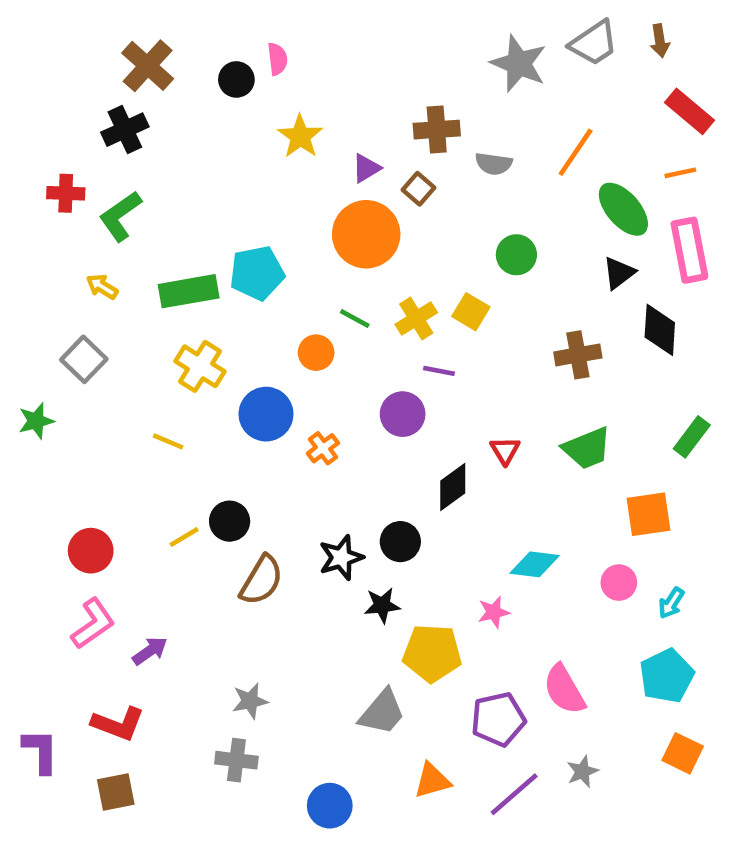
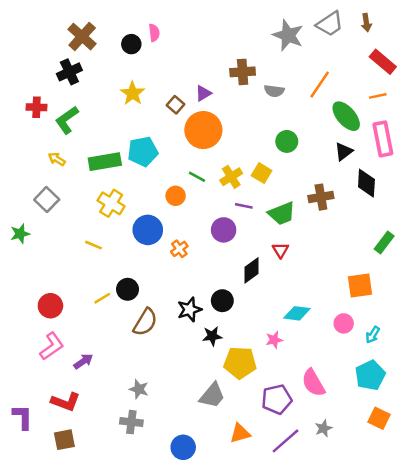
yellow star: (300, 136) -> (133, 93), moved
brown square: (419, 189) -> (176, 105), moved
green trapezoid: (587, 448) -> (282, 213), moved
gray star: (250, 701) -> (139, 389), turned 30

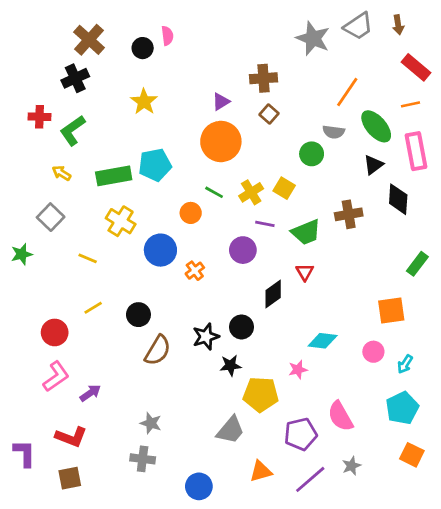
gray semicircle: (274, 91) -> (334, 132), moved
brown square: (176, 105) -> (269, 114), moved
yellow line: (93, 245) -> (88, 258), moved
yellow line: (102, 298) -> (93, 308), moved

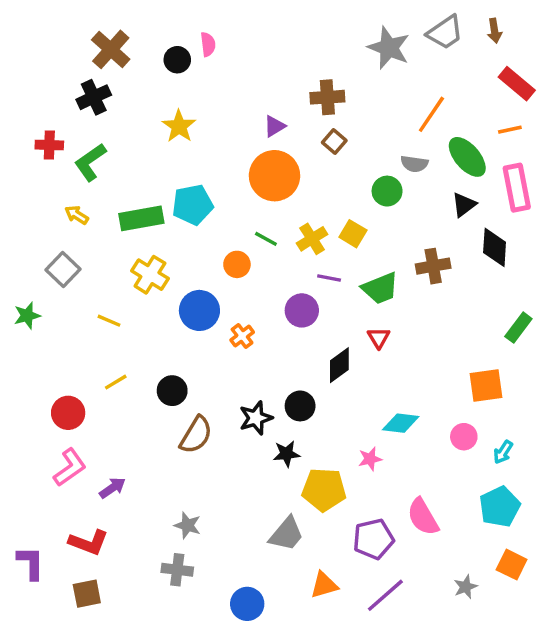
gray star: (351, 466) -> (466, 587), moved

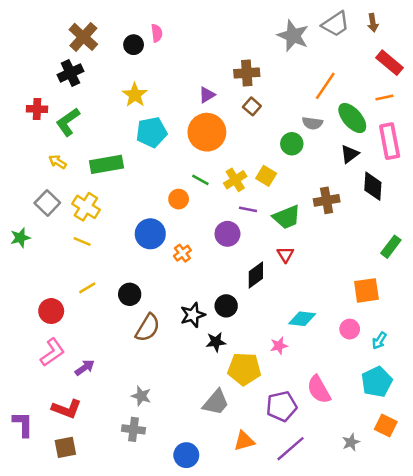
cyan pentagon: (193, 205) -> (152, 132), moved
yellow cross: (150, 275) -> (86, 207), moved

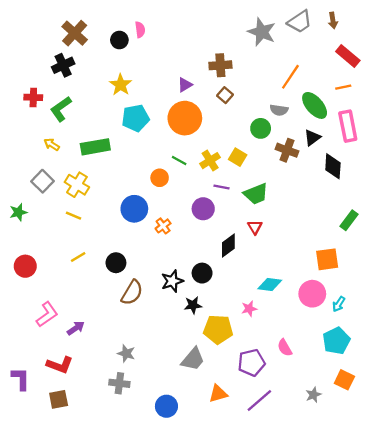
brown cross: (327, 200) -> (287, 150), moved, turned 30
red circle: (51, 311) -> (25, 266), moved
pink circle: (350, 329) -> (312, 294), size x1.5
pink semicircle: (319, 390) -> (285, 348), size x0.7

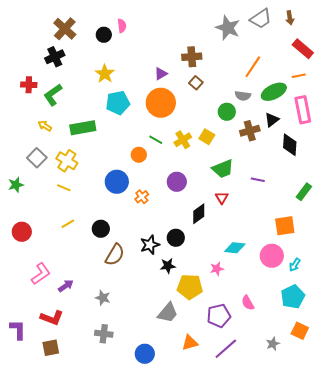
green ellipse: (315, 105) -> (274, 92), turned -75
brown cross: (287, 150) -> (250, 131), turned -36
purple line: (222, 187) -> (258, 180), moved
gray star: (126, 353) -> (103, 298), moved

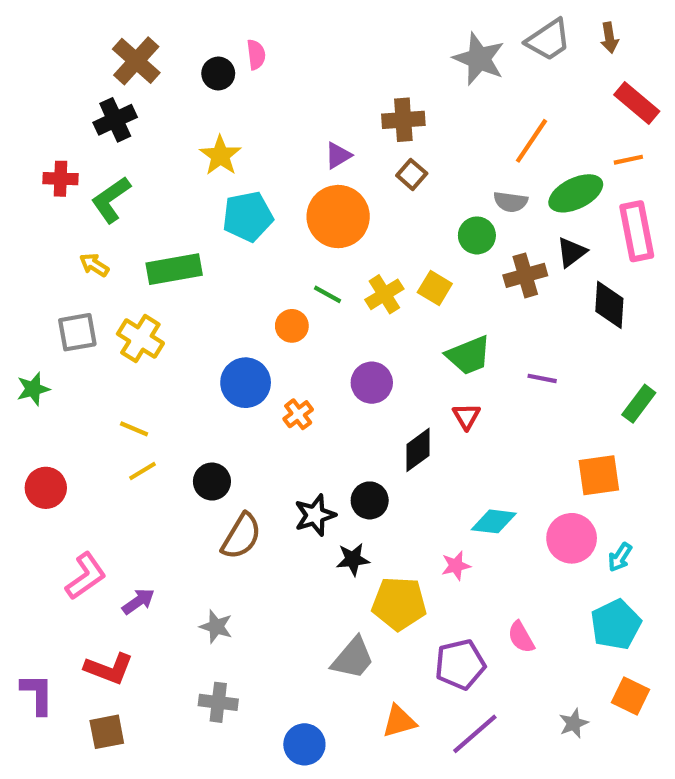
gray square: (37, 158) -> (77, 332), turned 36
yellow line: (64, 188) -> (134, 429), moved

